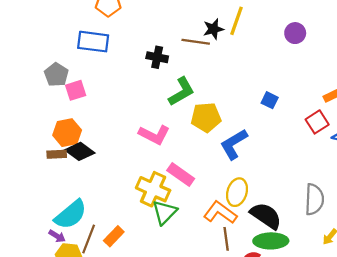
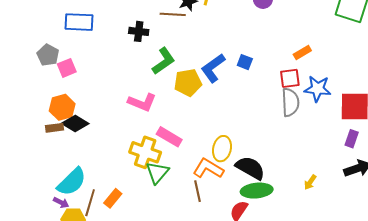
red square: (317, 122) -> (290, 78), turned 30
blue L-shape: (234, 144) -> (213, 68), moved
gray semicircle: (314, 199) -> (290, 102), moved
brown line: (226, 239) -> (198, 191), moved

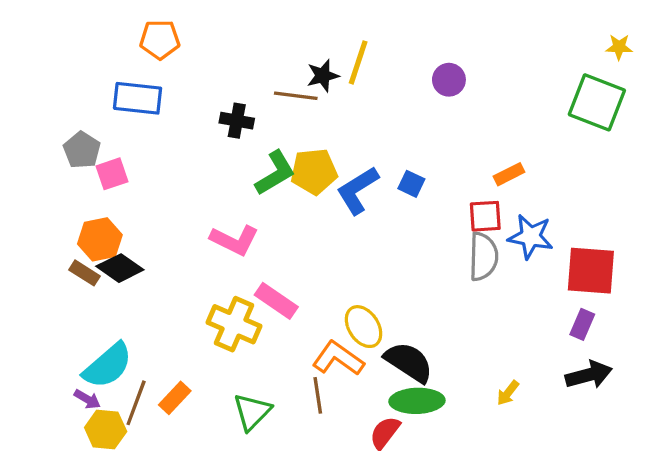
yellow pentagon: (188, 83) -> (314, 172), moved
brown rectangle: (54, 128) -> (85, 273), turned 36
yellow ellipse: (222, 149) -> (364, 327), turned -50
green triangle: (157, 173) -> (252, 412), moved

